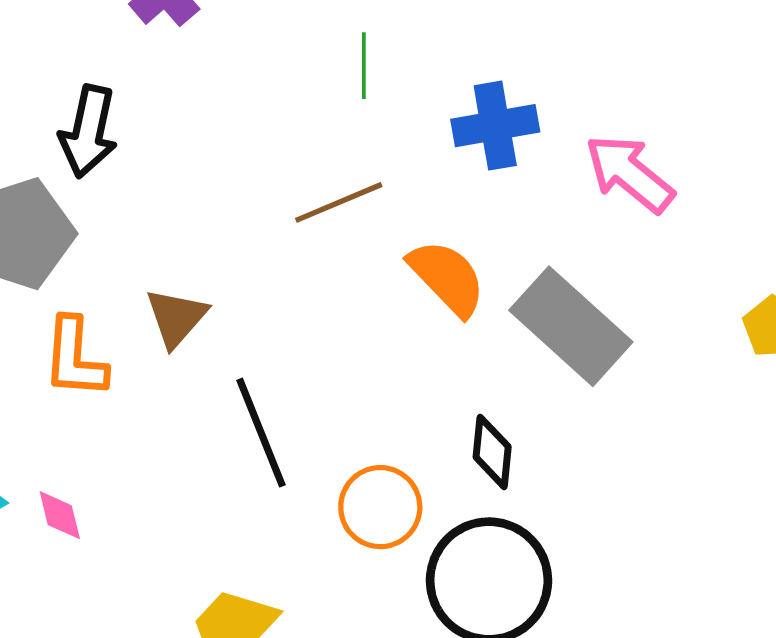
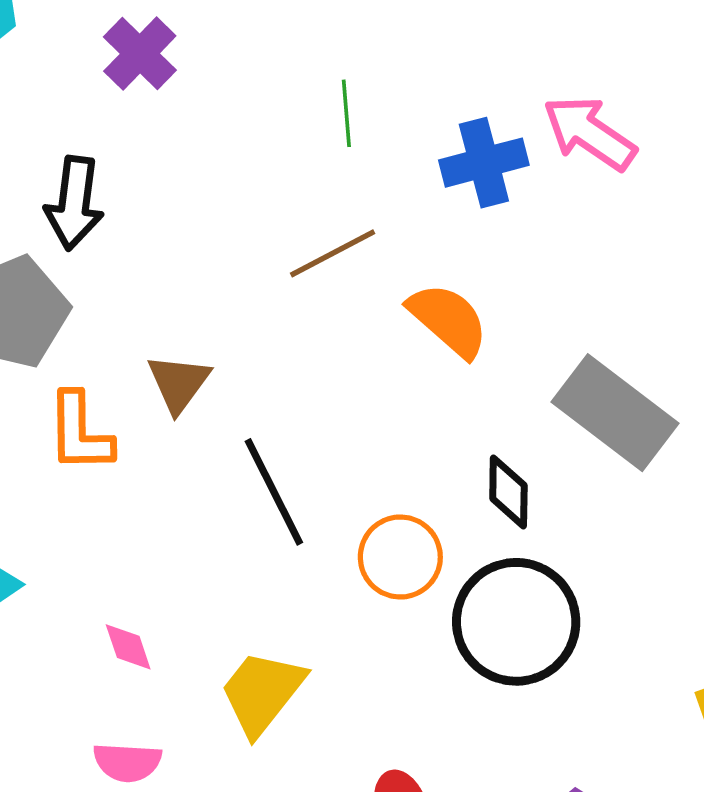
pink arrow: (630, 173) -> (589, 133), moved
gray rectangle: (571, 326) -> (615, 413), moved
pink diamond: (60, 515) -> (128, 647), moved

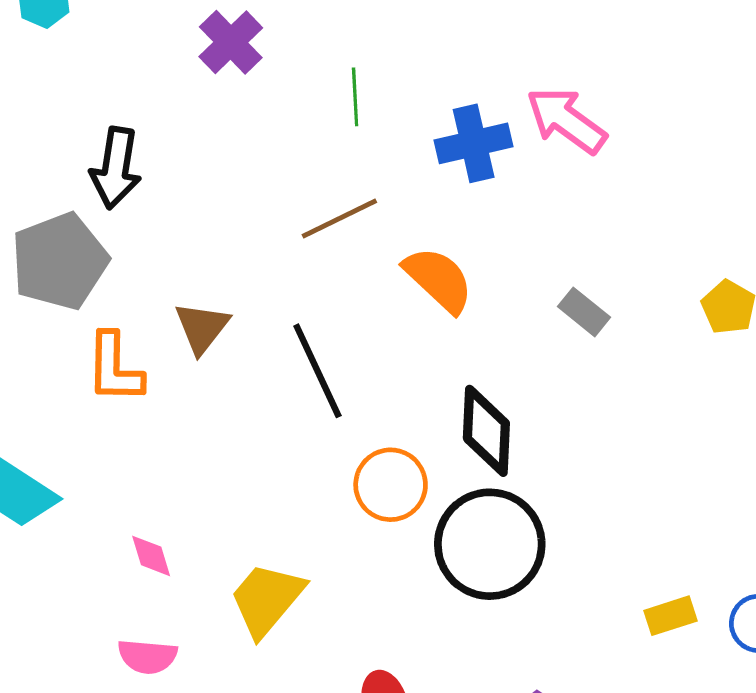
purple cross: (140, 54) -> (231, 42), moved
gray rectangle: (615, 413) -> (584, 312), moved, size x0.5
black line: (274, 492) -> (317, 371), moved
black diamond: (508, 492) -> (486, 431), size x1.4

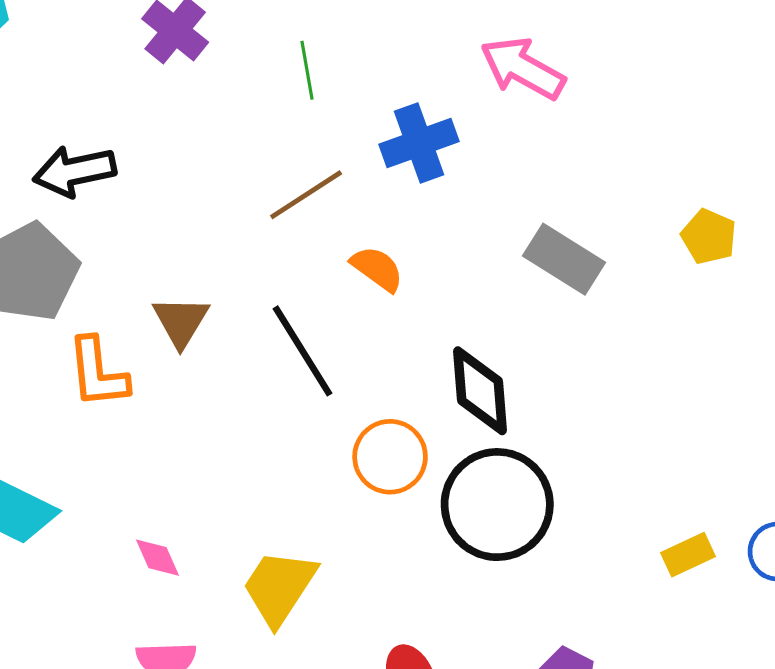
blue cross: (474, 143) -> (419, 143), moved
black arrow: (116, 168) -> (75, 171), turned 76
orange semicircle: (439, 279) -> (377, 269), moved, size x0.7
gray rectangle: (584, 312) -> (564, 259), size x1.5

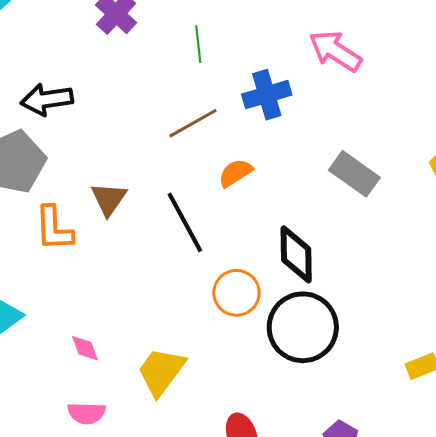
orange semicircle: (377, 269) -> (235, 173), turned -72

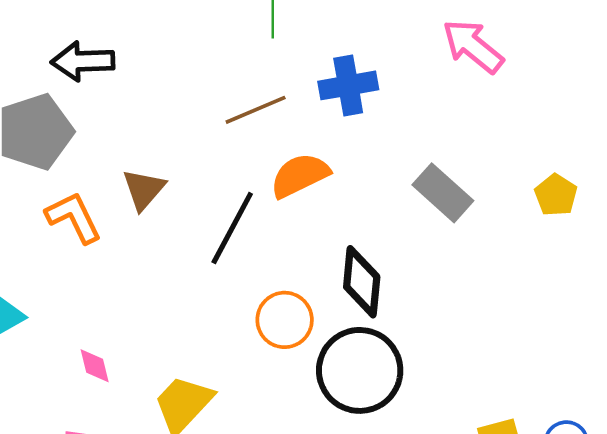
pink arrow: (335, 51) -> (473, 46), moved
orange semicircle: (235, 173) -> (300, 175), size x1.4
black line: (185, 222) -> (232, 228), turned 50
orange L-shape: (54, 228) -> (74, 217), turned 150

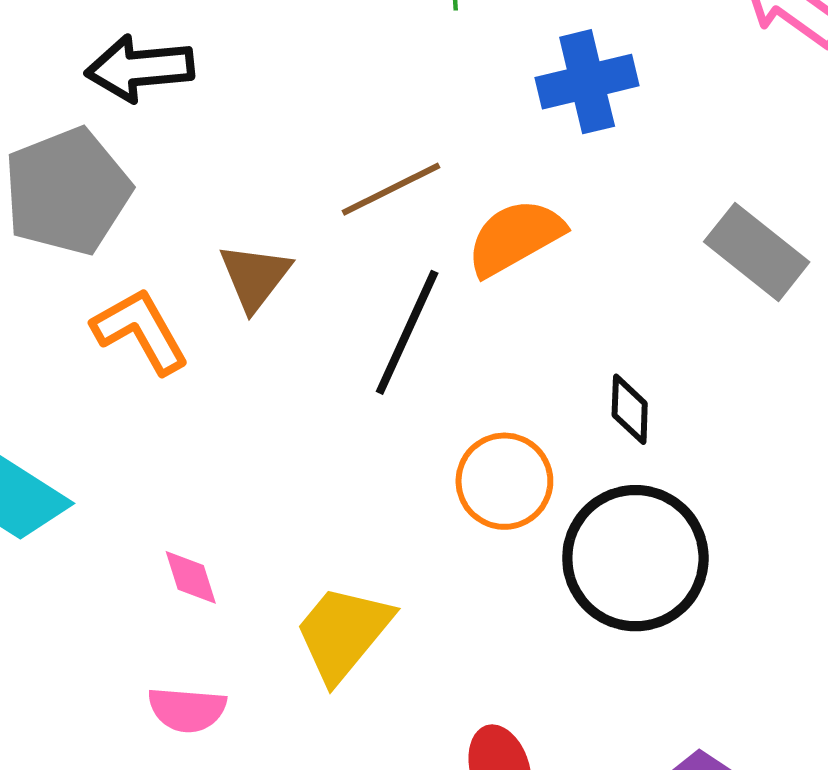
brown line: (256, 110) -> (391, 189), moved
black diamond: (362, 282) -> (630, 409), size x0.6

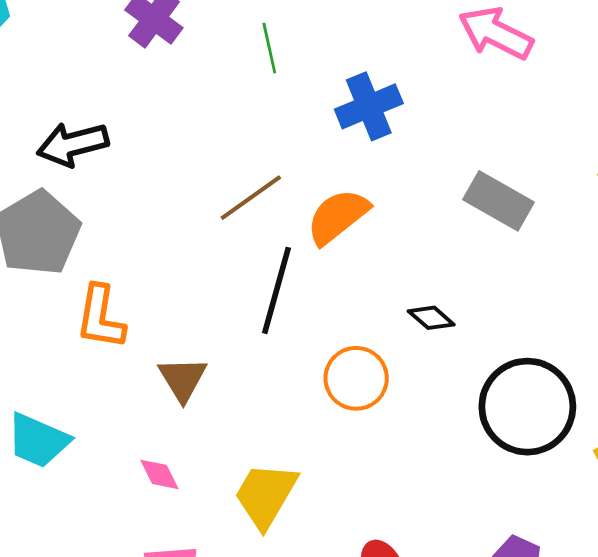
brown triangle: (255, 277) -> (183, 379), moved
orange L-shape: (140, 331) -> (101, 317), turned -132
black diamond: (630, 409) -> (431, 318), turned -42
black circle: (635, 558) -> (527, 407), moved

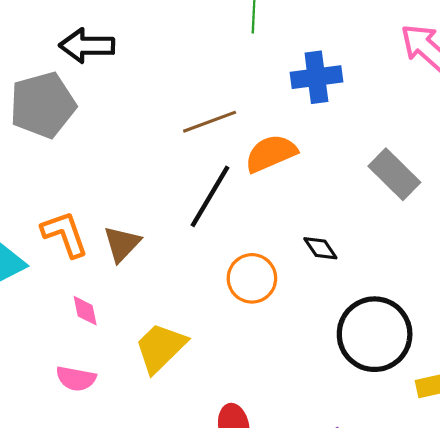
orange L-shape: (101, 317) -> (65, 234), moved, turned 136

